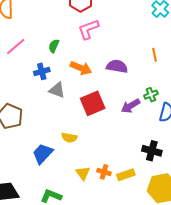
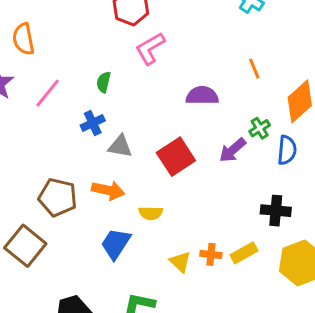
orange arrow: (81, 68) -> (108, 190), moved

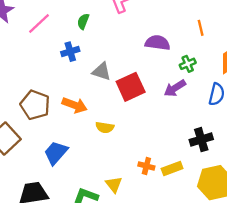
green cross: (260, 128) -> (188, 64), moved
gray triangle: (120, 146) -> (102, 72), moved
black cross: (276, 211) -> (201, 140), turned -30
blue trapezoid: (116, 244) -> (56, 153), moved
yellow triangle: (180, 262) -> (114, 184), moved

